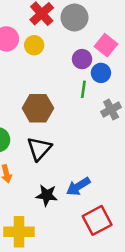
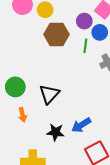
brown hexagon: (38, 108) -> (56, 34), moved

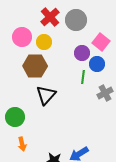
brown hexagon: (56, 34) -> (35, 66), moved
black triangle: (49, 94) -> (46, 95), moved

